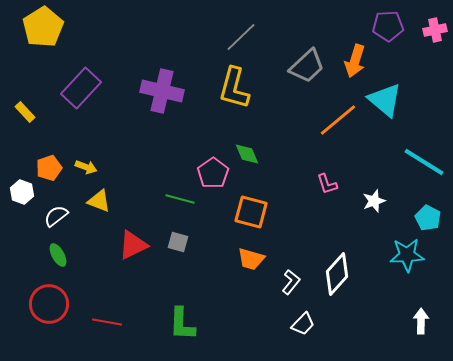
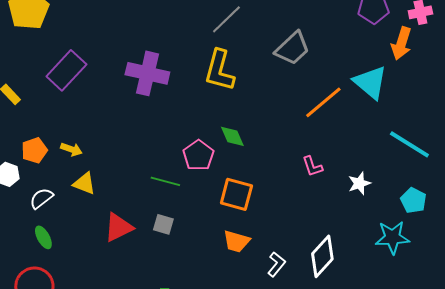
orange arrow: (355, 61) -> (401, 43), moved

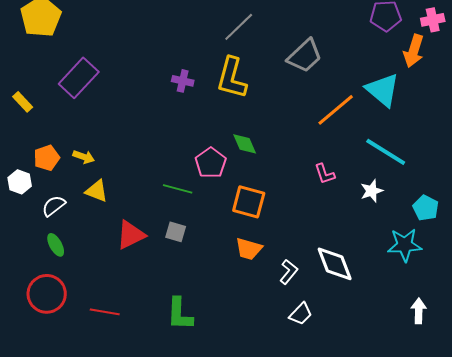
purple cross: (147, 73) -> (183, 81), moved, size x0.5
cyan line: (409, 144) -> (386, 152), moved
white diamond: (322, 256) -> (335, 264), turned -63

